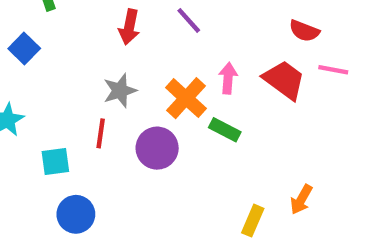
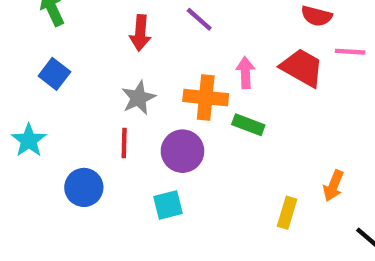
blue square: (24, 48) -> (54, 74), moved
orange cross: (186, 98) -> (206, 98), turned -30
cyan square: (55, 161) -> (168, 205), moved
blue circle: (76, 214) -> (84, 187), moved

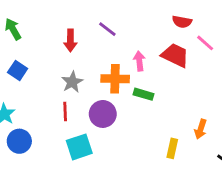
pink line: (350, 52) -> (205, 43), turned 42
blue circle: (84, 187) -> (19, 141), moved
cyan square: (168, 205) -> (79, 147), moved, size x1.4

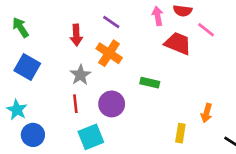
pink arrow: (139, 61) -> (158, 16), moved
blue square: (18, 71) -> (27, 67), size x1.4
orange cross: (115, 79) -> (109, 53), moved, turned 35

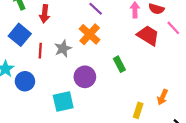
red arrow: (76, 35) -> (45, 14), moved
green rectangle: (150, 83) -> (119, 64), turned 40
red line: (75, 104) -> (40, 51), moved
blue circle: (33, 135) -> (25, 81), moved

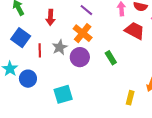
red arrow: (45, 14) -> (50, 17), moved
purple circle: (85, 77) -> (80, 57), moved

